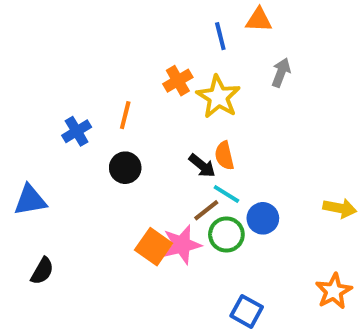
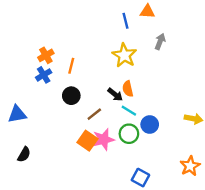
orange cross: (178, 81) -> (46, 55), moved
brown line: (206, 210) -> (94, 114), moved

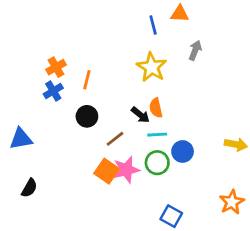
cyan line: (129, 111) -> (157, 135), turned -35

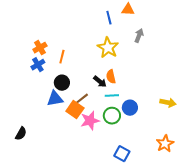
blue triangle: (21, 139) -> (55, 99), moved
orange square: (107, 171) -> (75, 110), moved

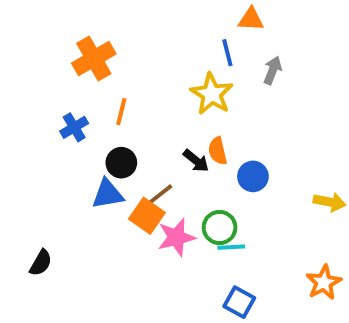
blue line: (109, 18) -> (227, 53), moved
orange cross: (40, 48) -> (94, 59), moved, size x1.5
cyan line: (112, 96) -> (231, 247), moved
blue circle: (130, 108) -> (253, 176), moved

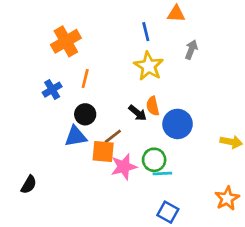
blue line: (227, 53) -> (146, 32), moved
blue circle: (253, 176) -> (178, 124), size x1.4
orange square: (147, 216) -> (103, 152), turned -30

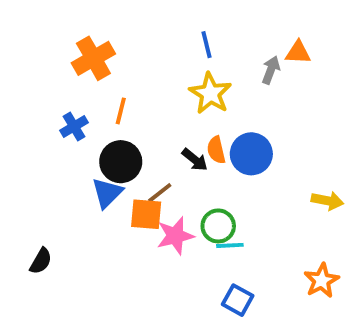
orange triangle: (176, 14) -> (298, 52), moved
black circle: (85, 114) -> (121, 162), size x1.4
blue circle: (178, 124) -> (251, 154), moved
blue triangle: (76, 136) -> (107, 193), turned -35

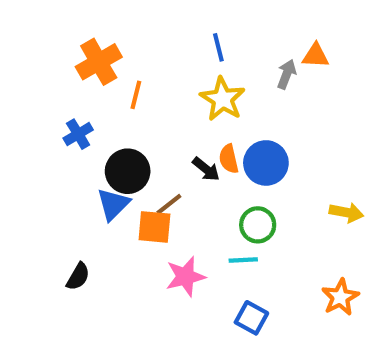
orange line: (121, 111) -> (136, 95), moved
green circle: (218, 226) -> (258, 225), moved
pink star: (175, 236) -> (185, 277), moved
black semicircle: (41, 261) -> (78, 277), moved

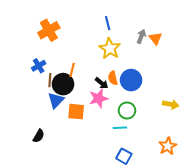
orange triangle: (315, 56) -> (155, 38), moved, turned 48
orange line: (136, 95) -> (72, 70), moved
brown line: (169, 204) -> (50, 80), moved, turned -48
pink star: (185, 277) -> (99, 98), moved

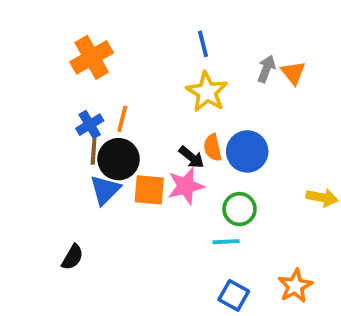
blue cross: (39, 66) -> (90, 125), moved
orange line: (72, 70) -> (122, 119), moved
orange square: (76, 112) -> (149, 190), moved
orange star: (168, 146) -> (295, 286), moved

